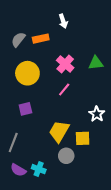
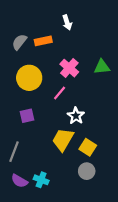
pink line: (64, 90) -> (60, 93), moved
white star: (97, 114) -> (76, 116), moved
yellow square: (83, 138) -> (88, 147), turned 35
gray circle: (66, 156) -> (87, 171), moved

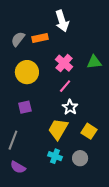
white arrow: (67, 22) -> (62, 21), size x1.5
pink line: (60, 93) -> (65, 86), moved
yellow square: (88, 147) -> (89, 131), moved
cyan cross: (41, 180) -> (55, 156), moved

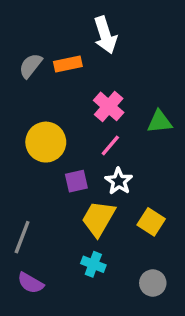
green triangle: (94, 62) -> (160, 122), moved
yellow circle: (27, 72) -> (46, 142), moved
purple square: (25, 107) -> (76, 181), moved
gray circle: (80, 158) -> (153, 283), moved

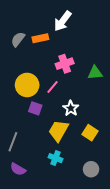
white arrow: (105, 35) -> (63, 21), turned 55
pink cross: (109, 106) -> (65, 64), turned 30
pink line: (110, 145) -> (52, 87), moved
purple square: (76, 181) -> (35, 108), moved, turned 32

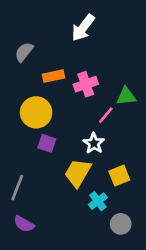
orange rectangle: (40, 38) -> (54, 76), moved
pink line: (52, 87) -> (106, 115), moved
yellow square: (90, 133) -> (119, 176), turned 35
cyan cross: (56, 158) -> (98, 201), moved, turned 32

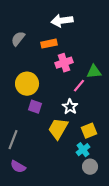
white arrow: (83, 28) -> (62, 21), turned 45
orange rectangle: (54, 76) -> (49, 44), moved
cyan cross: (98, 201) -> (83, 150), moved

